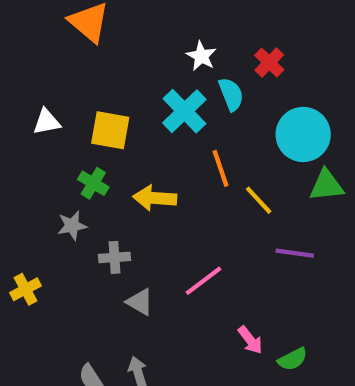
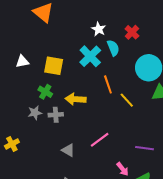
purple line: (295, 253) -> (144, 148), moved
gray cross: (114, 257) -> (56, 115), moved

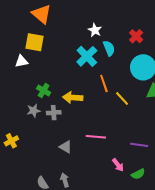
red cross: (132, 32) -> (136, 36), moved
yellow square: (54, 66) -> (35, 42), moved
pink line: (100, 140) -> (96, 137), turned 42

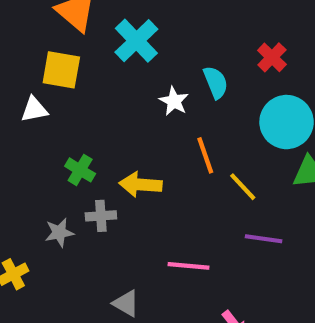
white star: (95, 30) -> (174, 101), moved
cyan cross: (87, 56) -> (136, 41), moved
gray star: (34, 111) -> (59, 233), moved
purple line: (139, 145) -> (264, 239), moved
gray triangle: (66, 147) -> (126, 303), moved

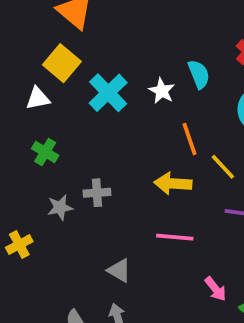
cyan cross: (136, 41) -> (108, 93), moved
yellow square: (61, 70) -> (62, 63), turned 30
green cross: (80, 170) -> (45, 152), moved
yellow arrow: (141, 185) -> (173, 183), moved

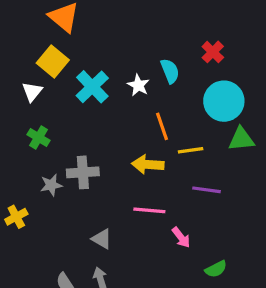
white triangle: (38, 98) -> (32, 92), turned -40
yellow line: (223, 167) -> (191, 150), turned -55
gray cross: (97, 193) -> (83, 172), size x1.4
pink arrow: (215, 289) -> (181, 237), moved

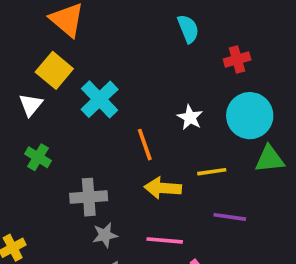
red cross: (213, 52) -> (237, 60), turned 30
cyan semicircle: (170, 71) -> (188, 29), moved
white star: (138, 85) -> (190, 117), moved
orange line: (162, 126) -> (145, 145), moved
gray star: (51, 185) -> (105, 235), moved

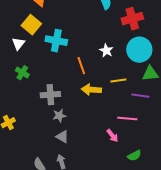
red cross: (237, 60) -> (132, 19), size x1.5
cyan cross: (100, 99) -> (56, 41), turned -35
purple line: (230, 217) -> (140, 96), moved
pink line: (165, 240) -> (127, 119), moved

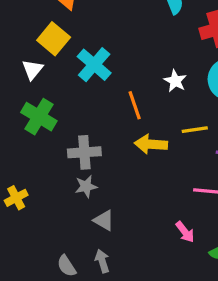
cyan cross: (56, 41) -> (94, 65), turned 30
green cross: (22, 73) -> (39, 117), size x1.5
gray star: (59, 116) -> (86, 186), moved
pink arrow: (112, 136) -> (185, 232), moved

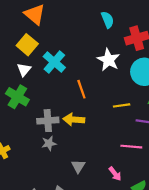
white triangle: (32, 70) -> (24, 70), moved
white star: (175, 81) -> (109, 60), moved, size x1.5
yellow arrow: (151, 144) -> (74, 119), moved
gray triangle: (104, 220) -> (78, 166), moved, turned 32

